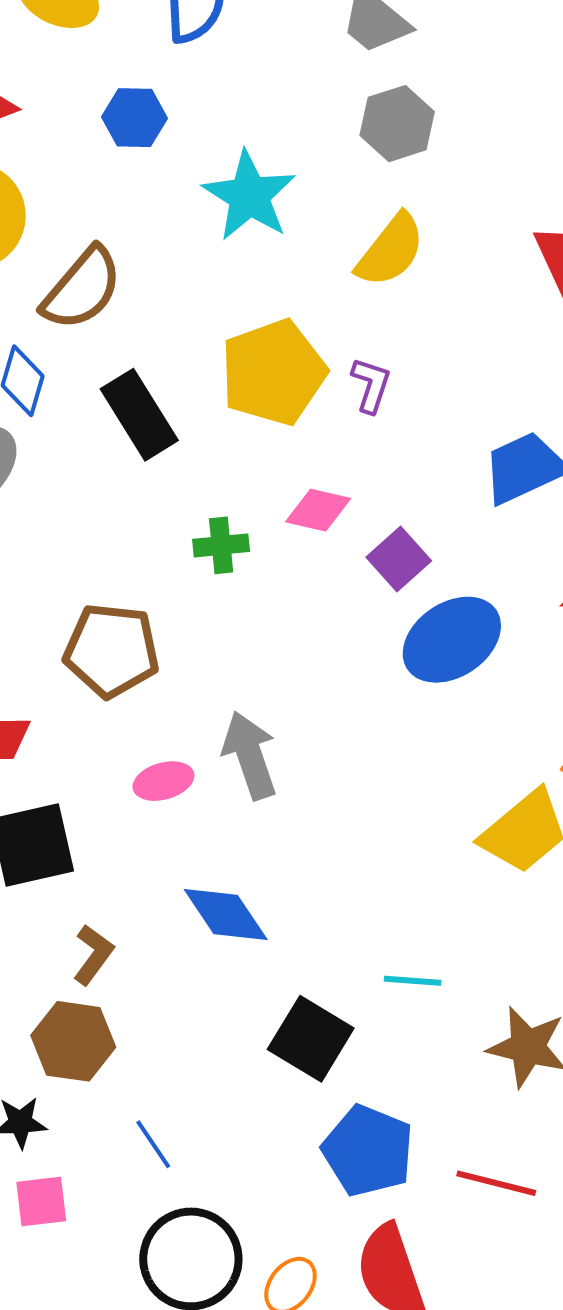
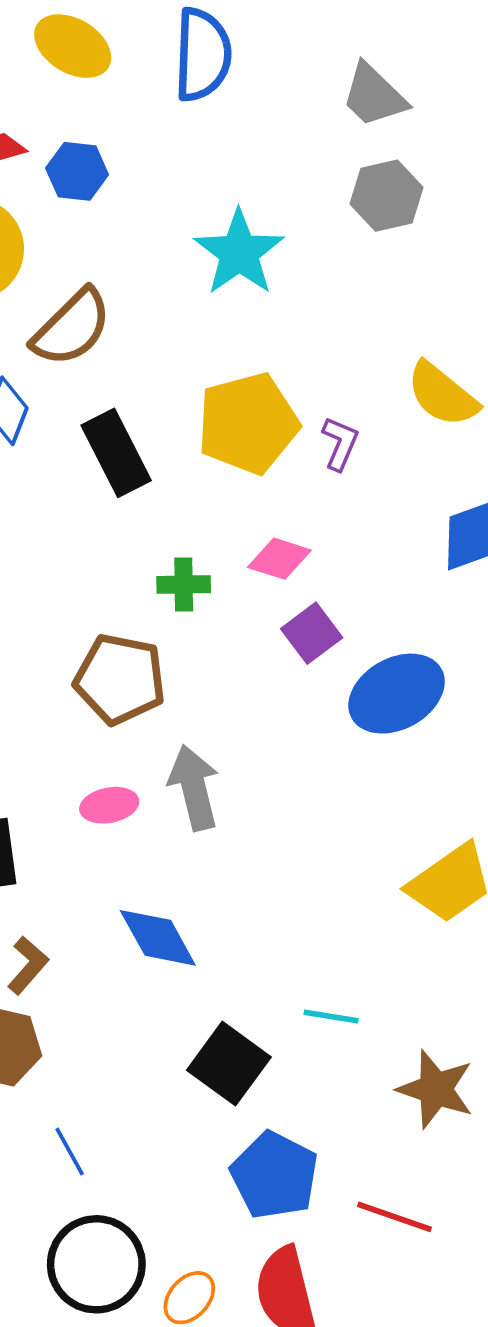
blue hexagon: (135, 118) -> (77, 171), moved
yellow semicircle: (391, 250) -> (442, 394), moved, turned 86
purple square: (399, 559) -> (312, 633), moved
brown pentagon: (112, 650) -> (120, 679), moved

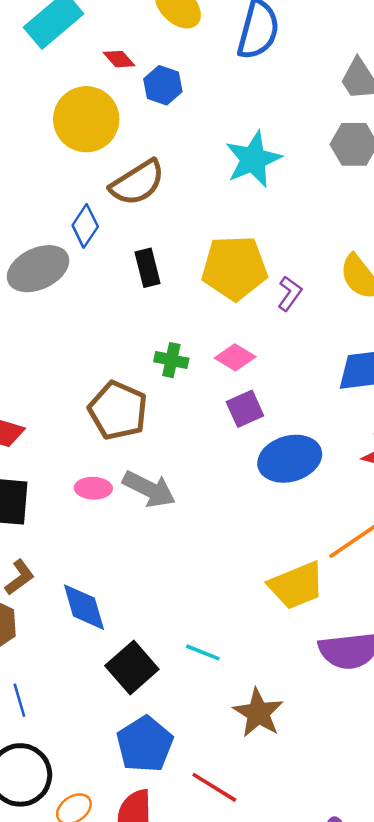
black rectangle: (116, 453) -> (148, 268), size x0.7
gray arrow: (194, 788) -> (149, 489), turned 118
blue diamond: (158, 938) -> (84, 607), moved

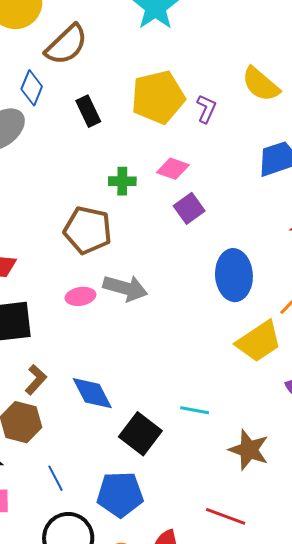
blue ellipse: (290, 459) -> (234, 275), moved, turned -66
blue pentagon: (145, 744) -> (120, 494), moved, turned -30

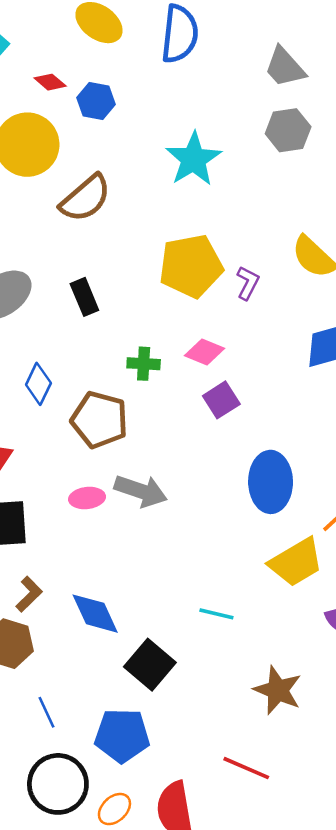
blue diamond: (32, 88) -> (38, 384), moved
black rectangle: (88, 111) -> (84, 297), moved
cyan line: (195, 410) -> (216, 614), moved

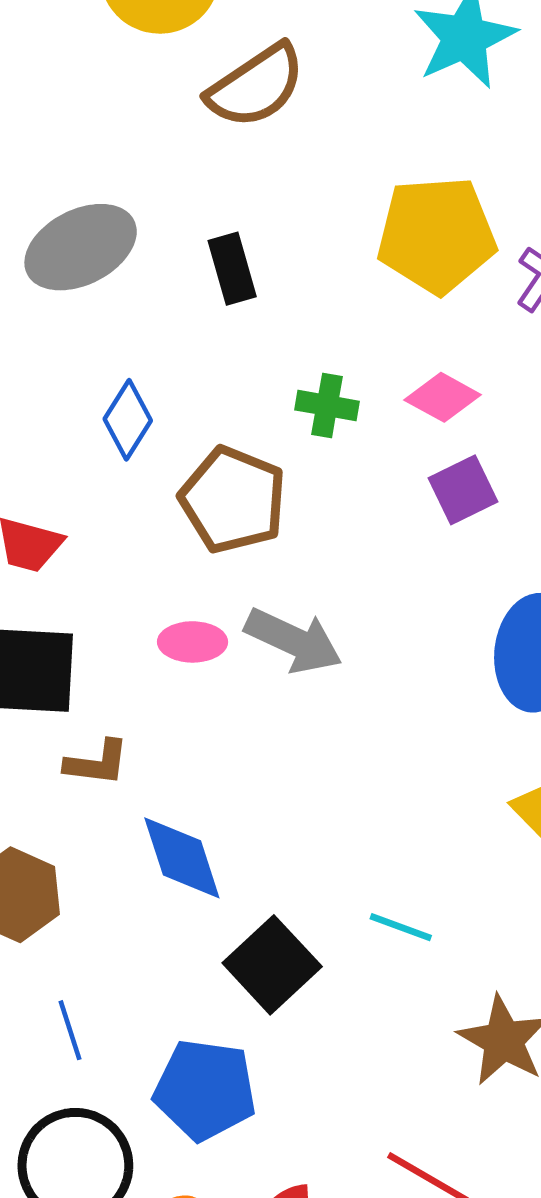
brown L-shape: (29, 594) -> (97, 763), moved, turned 45
cyan line: (216, 614) -> (401, 927), moved

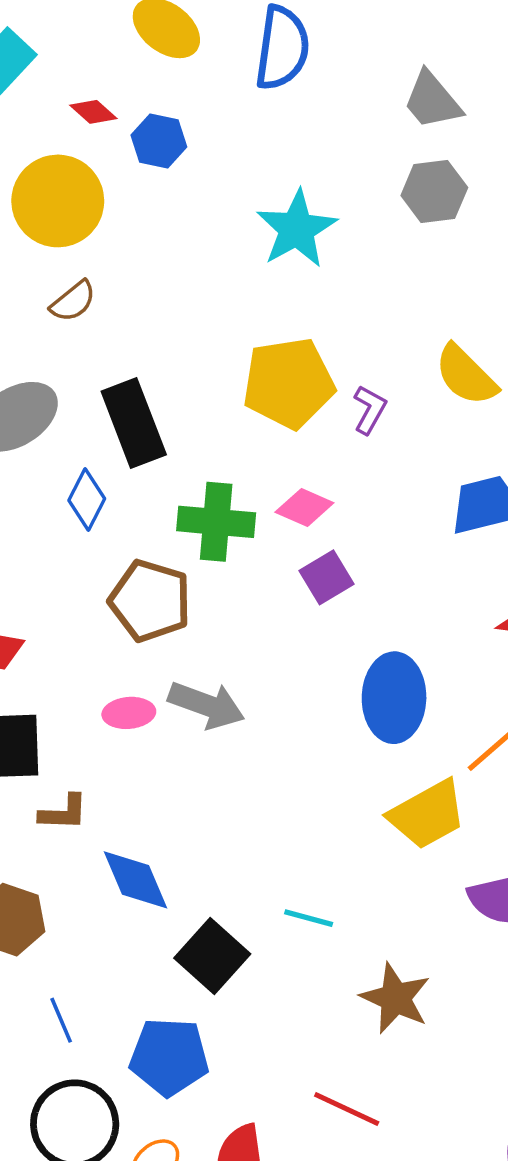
brown semicircle: (256, 86) -> (73, 301), moved, size x0.6
black rectangle: (232, 269) -> (134, 423), size x1.6
green cross: (327, 406) -> (216, 522), size x1.6
blue diamond: (128, 420) -> (87, 500), moved

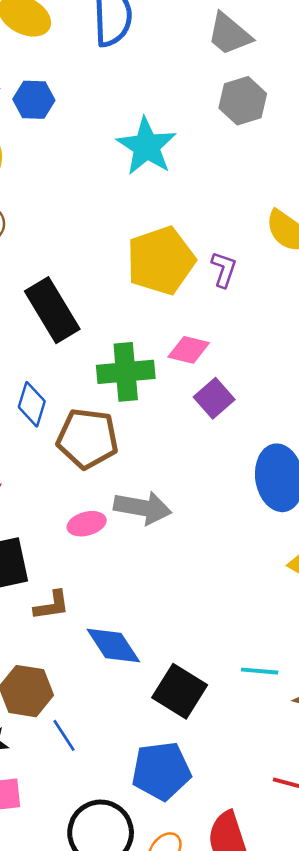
blue diamond: (87, 500) -> (32, 404), moved
cyan line: (309, 918) -> (260, 671), moved
blue line: (61, 1020) -> (64, 735), moved

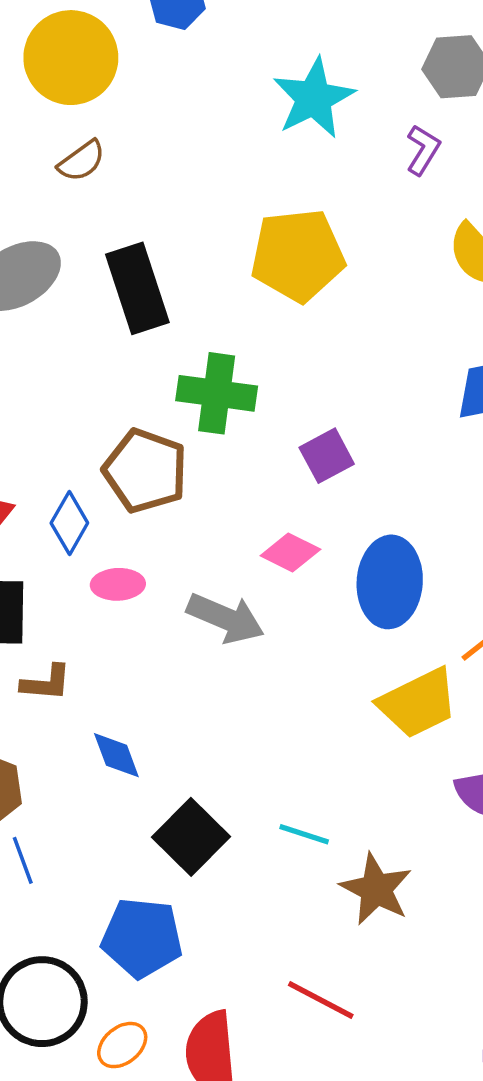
purple L-shape: (224, 269) -> (423, 150), moved
pink diamond: (189, 350) -> (290, 552), moved
blue diamond: (32, 404) -> (69, 523), moved
gray arrow: (143, 508) -> (226, 618), moved
blue diamond: (113, 645) -> (116, 755), size x0.7

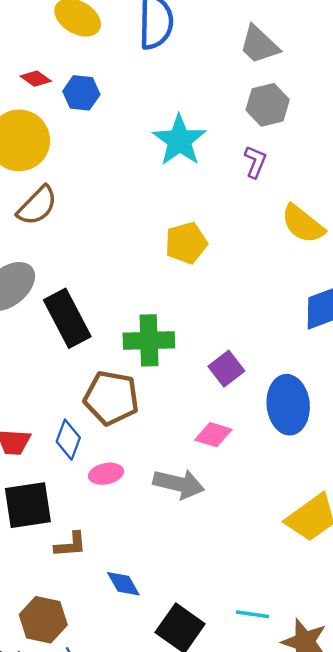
brown semicircle: (82, 161) -> (37, 206), size x1.4
yellow pentagon: (298, 255) -> (186, 243), size x0.7
black rectangle: (137, 288) -> (67, 318), moved
blue ellipse: (390, 582) -> (288, 405), moved

